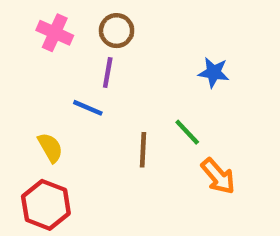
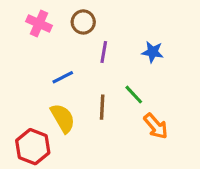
purple line: (108, 72) -> (104, 52), moved
blue line: (88, 108) -> (63, 77), turned -50
yellow semicircle: (50, 148) -> (63, 118), moved, size x1.4

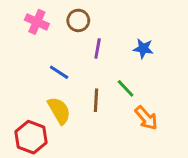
blue line: (63, 77) -> (59, 72), turned 60

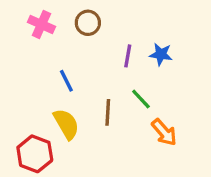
purple line: (98, 49) -> (128, 56), moved
blue line: (59, 72) -> (66, 81), turned 30

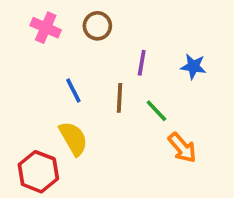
blue star: (161, 54) -> (193, 66), moved
brown line: (108, 112) -> (120, 98), moved

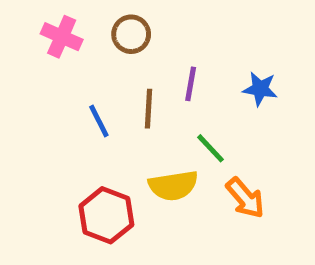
brown line: (120, 98) -> (148, 109), moved
yellow semicircle: (73, 138) -> (173, 186), moved, turned 111
red hexagon: (38, 172) -> (106, 215), moved

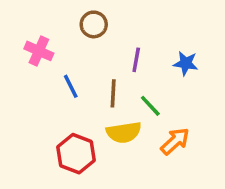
pink cross: (62, 37) -> (39, 51), moved
brown line: (148, 109) -> (113, 93), moved
orange arrow: (245, 198) -> (175, 141), turned -92

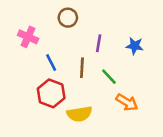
yellow semicircle: (124, 132) -> (79, 114), moved
orange arrow: (175, 141) -> (127, 102), turned 75
red hexagon: (76, 154) -> (51, 93), moved

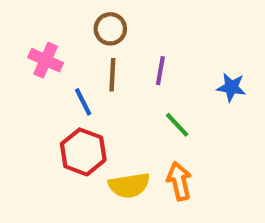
blue star: (135, 46) -> (231, 87), moved
brown line: (82, 68) -> (112, 75), moved
orange arrow: (127, 102) -> (179, 181), moved, turned -135

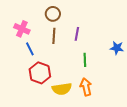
blue star: (231, 87) -> (117, 48), moved
blue line: (83, 102) -> (30, 49), moved
green line: (177, 125) -> (85, 60), turned 40

